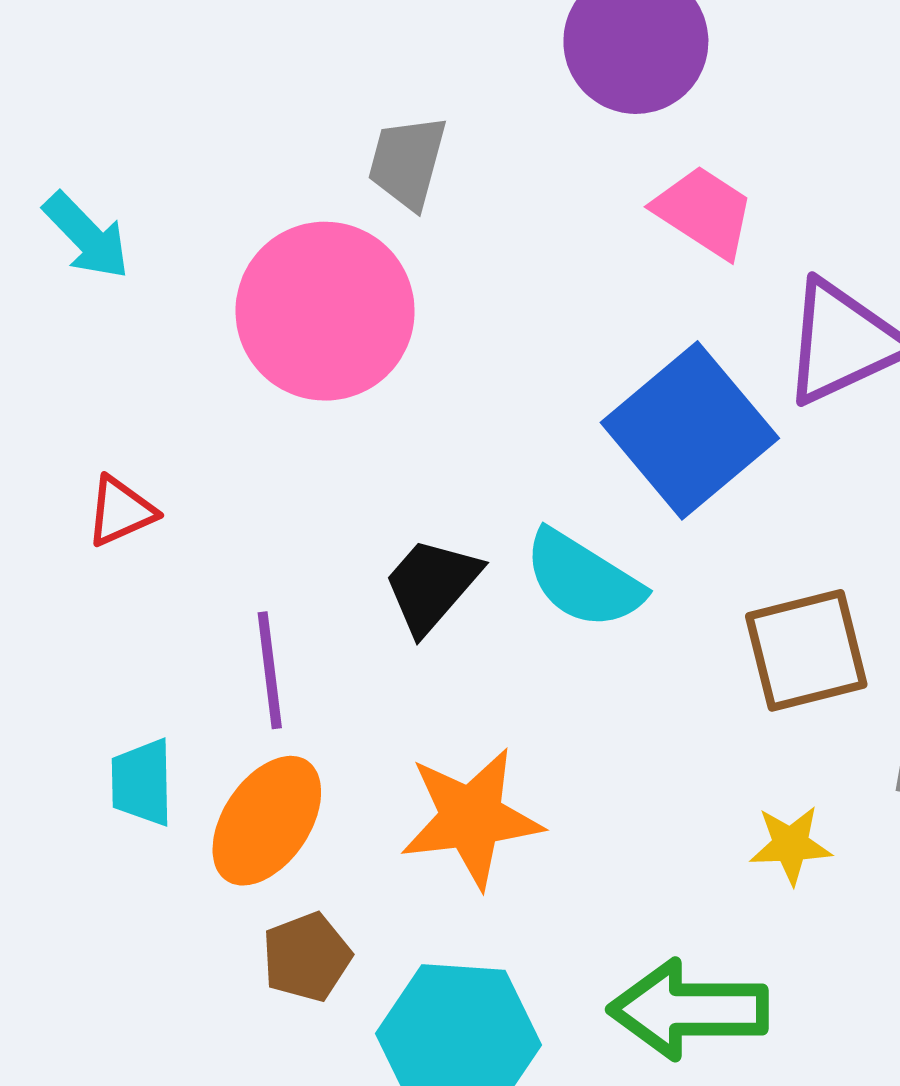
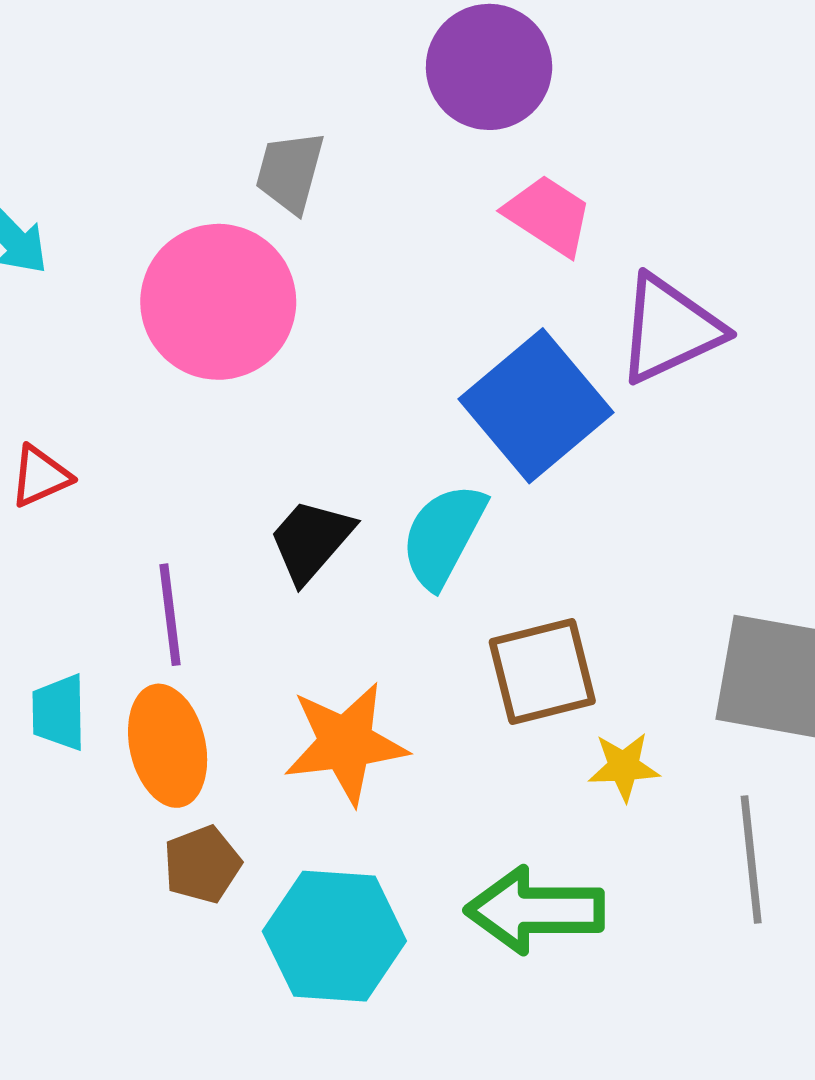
cyan semicircle: (583, 579) -> (443, 536), turned 86
brown square: (806, 650) -> (542, 672), moved
orange ellipse: (267, 821) -> (168, 746), turned -47

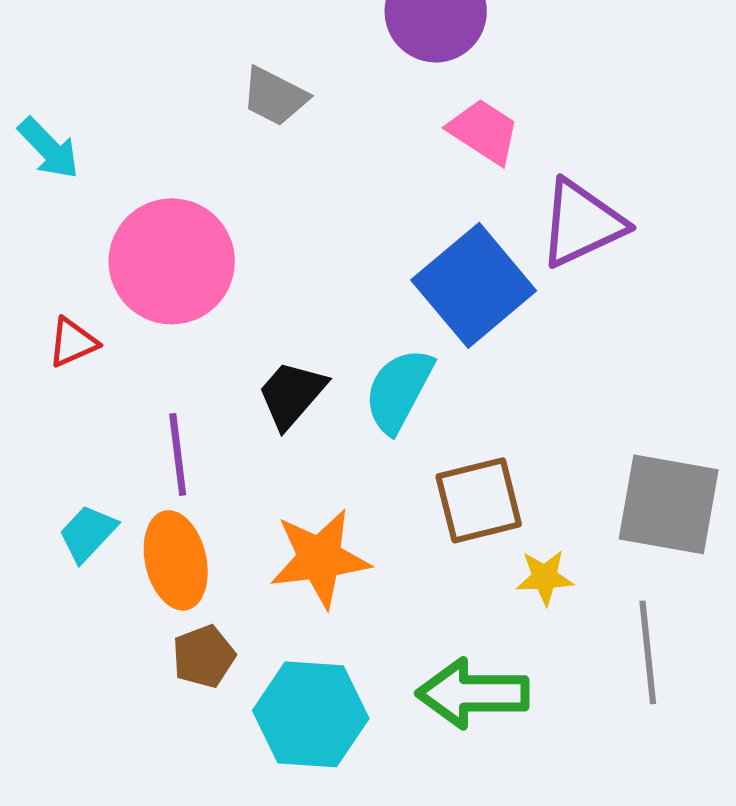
gray trapezoid: (290, 172) -> (275, 96), turned -78
pink circle: (218, 302) -> (172, 261), moved
cyan trapezoid: (59, 712) -> (88, 533), turned 44

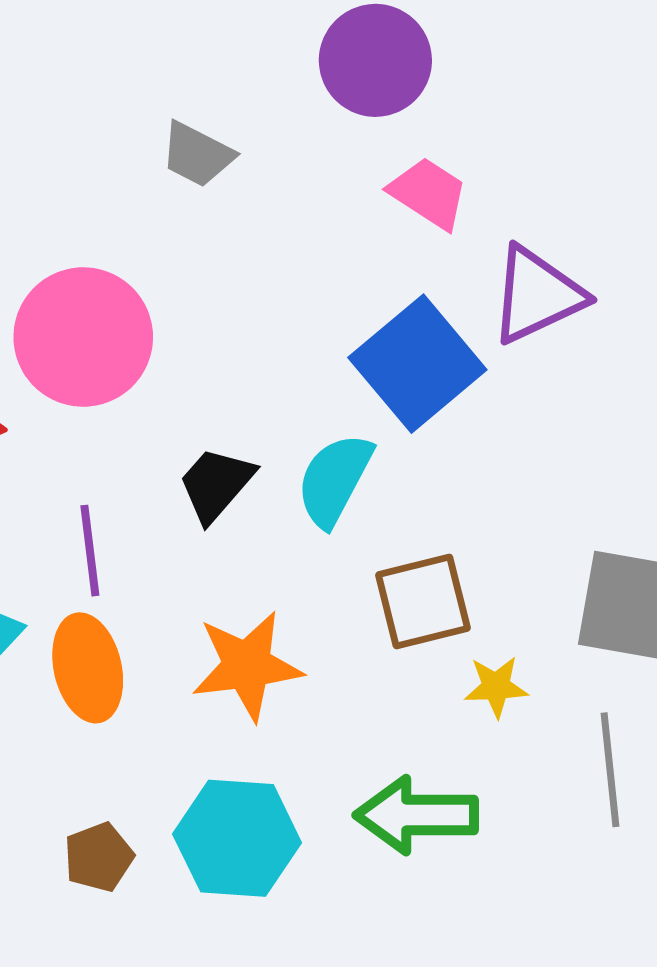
brown pentagon: (204, 656) -> (99, 857), moved

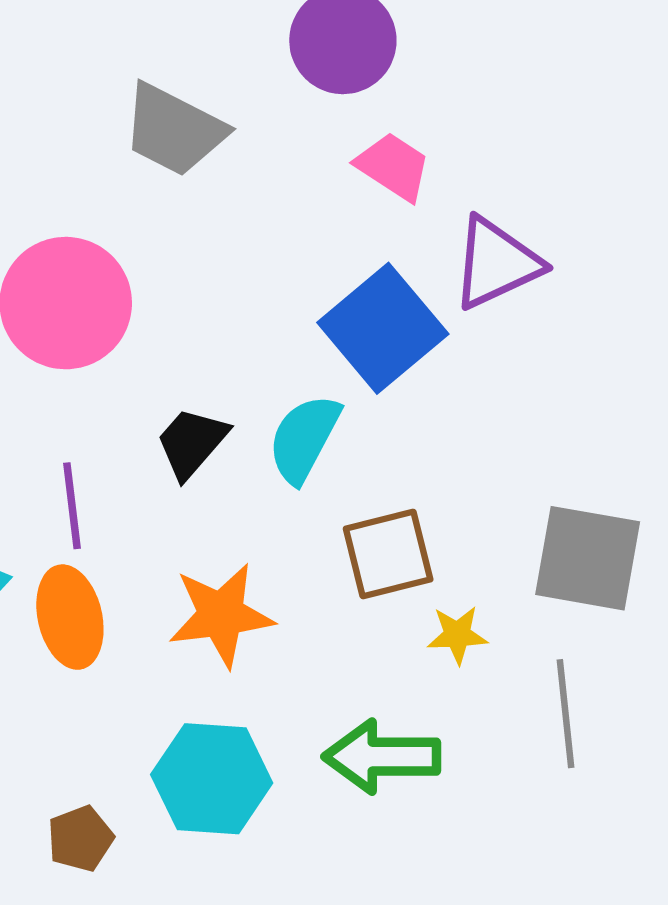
gray trapezoid: (197, 154) -> (174, 130), size x1.5
brown pentagon: (99, 857) -> (80, 839), moved

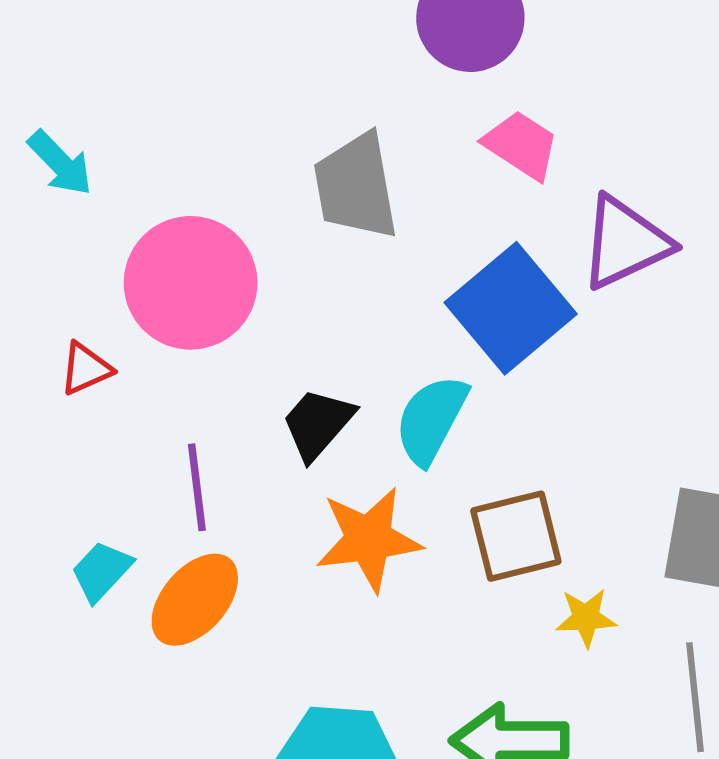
gray trapezoid: (174, 130) -> (356, 186), moved, turned 53
orange star: (221, 615) -> (369, 539), moved
orange ellipse: (70, 617) -> (195, 600), turned 54

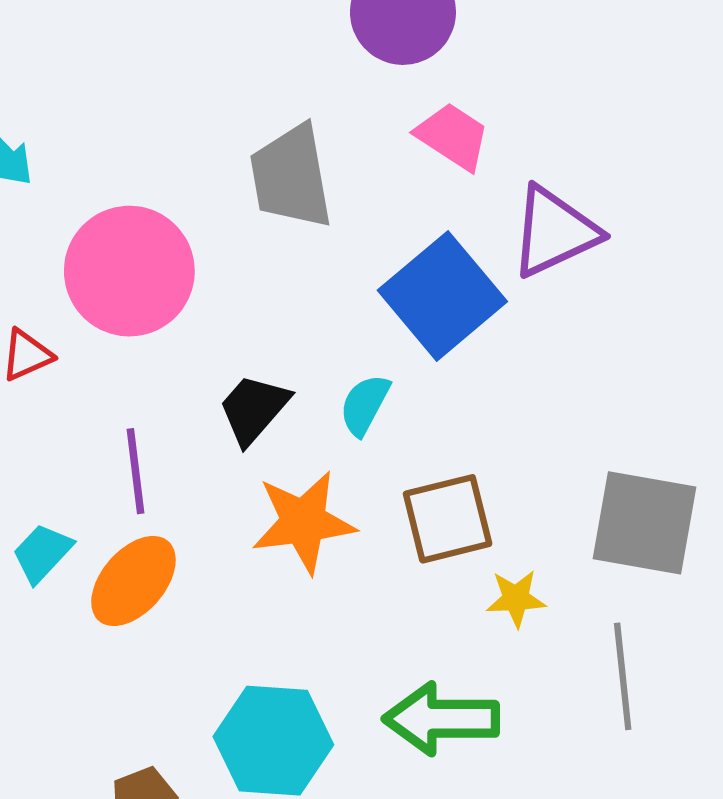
cyan semicircle: (431, 420) -> (365, 405), size x0.7

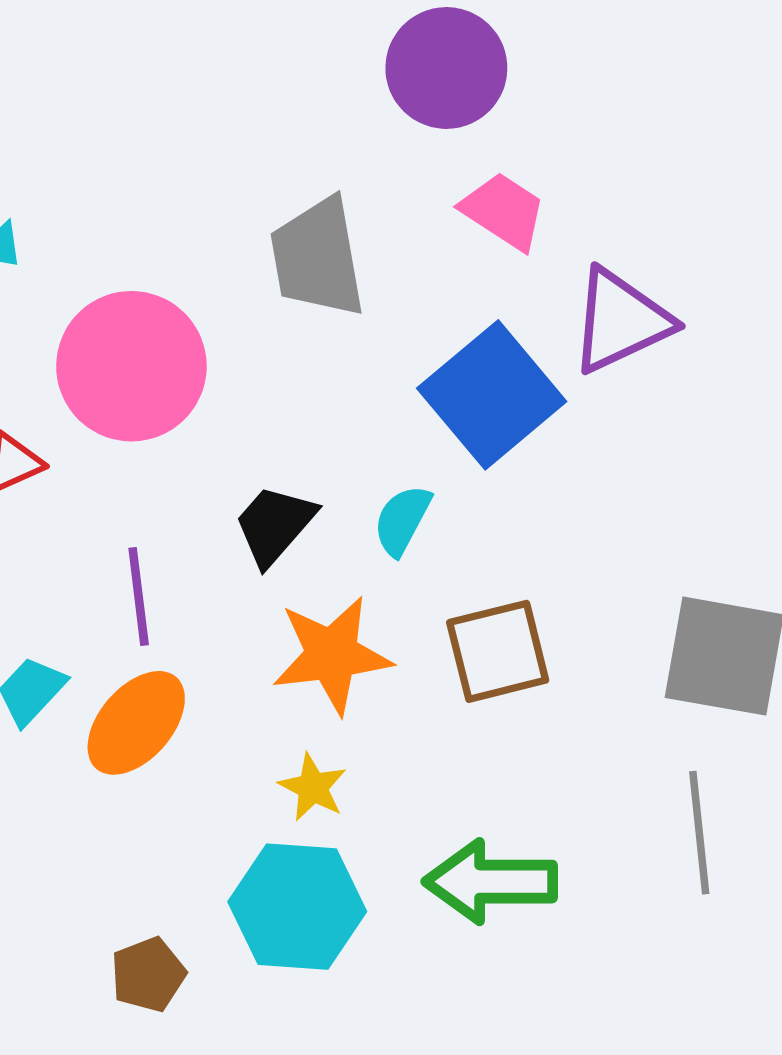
yellow star: (516, 599) -> (313, 787), moved, turned 30

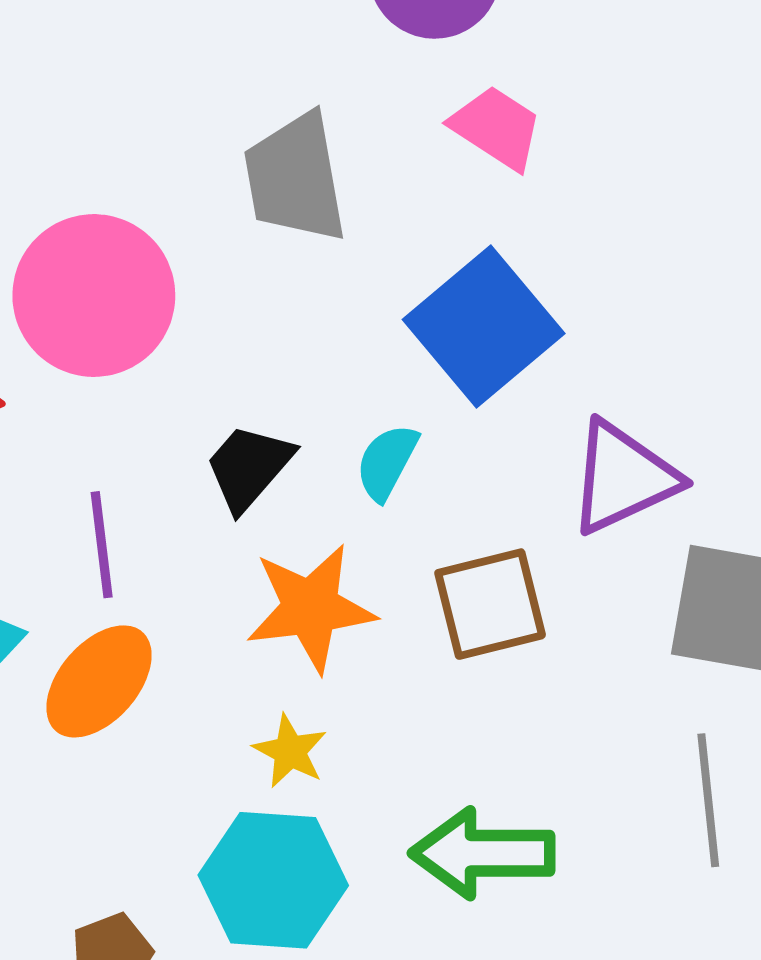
purple triangle: (621, 321) -> (623, 478), moved

